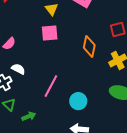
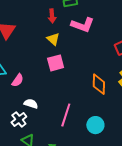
orange diamond: (89, 46) -> (99, 84), moved

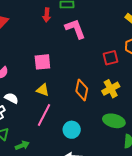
pink L-shape: (83, 25) -> (75, 29), turned -140
yellow triangle: (53, 39) -> (43, 90), moved, turned -32

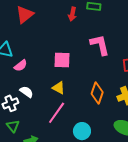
pink L-shape: (75, 29) -> (100, 45), moved

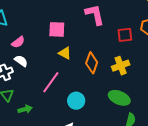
pink semicircle: (21, 66) -> (18, 42), moved
yellow triangle: (59, 88) -> (65, 53), moved

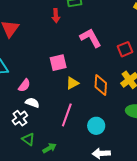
yellow triangle: (65, 53) -> (72, 83), turned -40

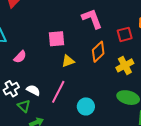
orange diamond: (101, 85) -> (98, 52), moved, turned 35
white semicircle: (32, 103) -> (33, 90), moved
green triangle: (28, 139) -> (24, 106), moved

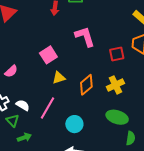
pink square: (57, 39) -> (48, 55), turned -30
orange diamond: (98, 52) -> (86, 85), moved

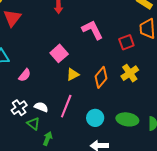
green ellipse: (117, 117) -> (127, 119), moved
green arrow: (24, 137) -> (48, 139), turned -40

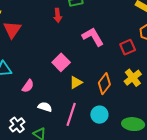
white semicircle: (41, 107) -> (45, 107), moved
white cross: (19, 108) -> (17, 125), moved
cyan circle: (95, 118) -> (99, 115), moved

